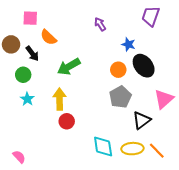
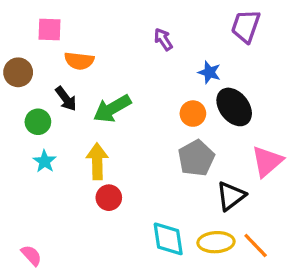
orange semicircle: (48, 37) -> (79, 61), turned -36
black arrow: (32, 54) -> (66, 99), moved

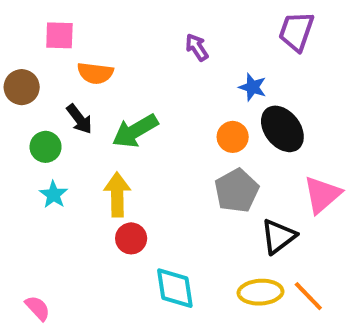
cyan diamond: (168, 239) -> (175, 288), moved

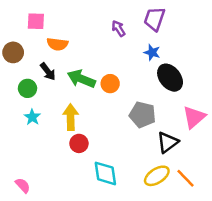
purple trapezoid: (296, 31) -> (154, 19), moved
green arrow: (135, 131) -> (81, 79), turned 52
orange circle: (233, 137) -> (110, 84), moved
gray pentagon: (237, 191) -> (142, 115), turned -30
yellow ellipse: (260, 292) -> (157, 176), turned -30

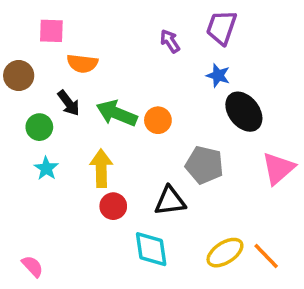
black triangle: (168, 142) -> (170, 201), moved, turned 30

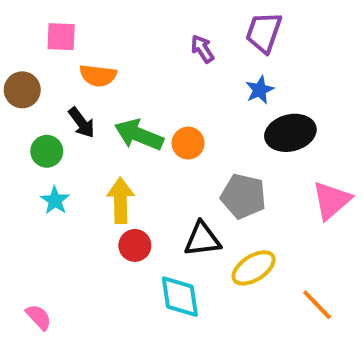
blue star: (218, 76) -> (260, 90), turned 30
black ellipse: (244, 112) -> (290, 133), turned -66
yellow ellipse: (225, 253) -> (254, 268), moved

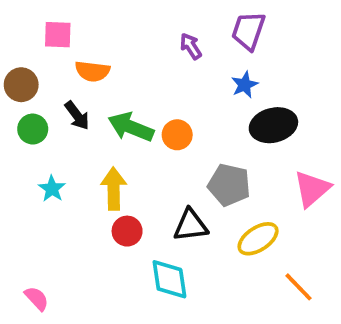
green circle: (47, 151) -> (33, 129), moved
yellow ellipse: (254, 268) -> (258, 239), moved

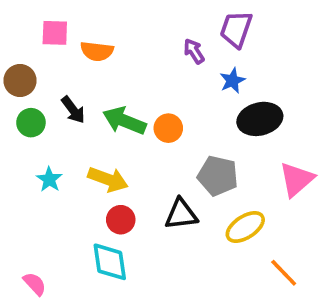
purple arrow: (191, 46) -> (194, 51), moved
orange semicircle: (92, 71) -> (97, 51), moved
yellow arrow: (114, 189) -> (108, 179), turned 111
cyan diamond: (169, 279) -> (110, 262), moved

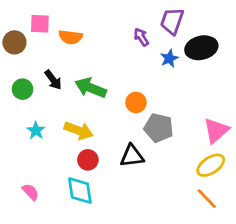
brown circle: (20, 81) -> (14, 42), moved
black ellipse: (260, 119) -> (201, 48), moved
orange circle: (168, 128) -> (136, 102), moved
yellow ellipse: (245, 227) -> (211, 165), moved
pink semicircle: (35, 284) -> (31, 192), moved

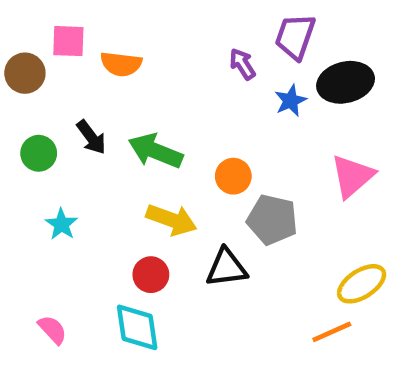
yellow arrow: (79, 131) -> (171, 220), moved
pink triangle: (216, 131) -> (352, 176), moved
orange line: (207, 199) -> (332, 332), moved, turned -70

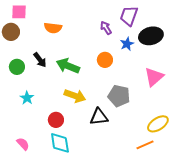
pink square: (68, 41) -> (19, 12), moved
orange circle: (233, 176) -> (105, 60), moved
red circle: (151, 275) -> (56, 120), moved

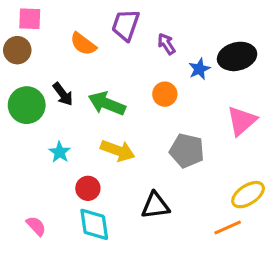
purple trapezoid: (129, 16) -> (126, 25), moved
orange semicircle: (53, 28) -> (83, 44), turned 30
green circle: (17, 67) -> (27, 105), size x1.5
cyan star: (27, 98) -> (60, 152), moved
black triangle: (99, 117) -> (155, 206), moved

